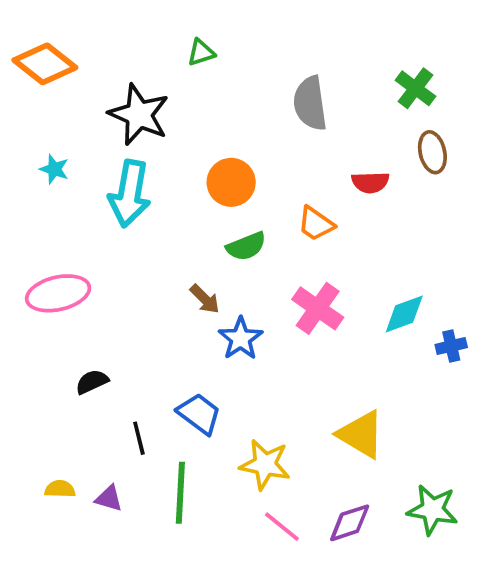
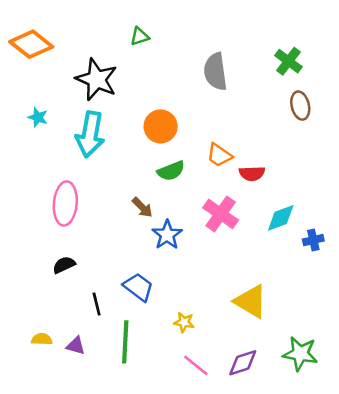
red semicircle: (370, 182) -> (252, 173), moved
pink ellipse: (58, 293) -> (65, 203), moved, turned -72
yellow star: (265, 465) -> (184, 322), size x0.6

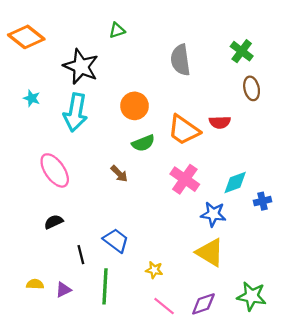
orange trapezoid: (219, 155) -> (184, 130), size x1.5
red semicircle: (252, 173) -> (220, 122), moved
pink ellipse: (65, 203) -> (55, 170), turned -40
blue star: (167, 235) -> (213, 214), moved, turned -30
purple triangle: (76, 346) -> (63, 290), turned -42

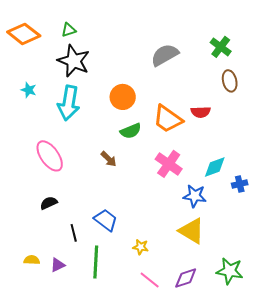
green triangle: (117, 30) -> (69, 30), moved
gray semicircle: (180, 60) -> (165, 55), turned 68

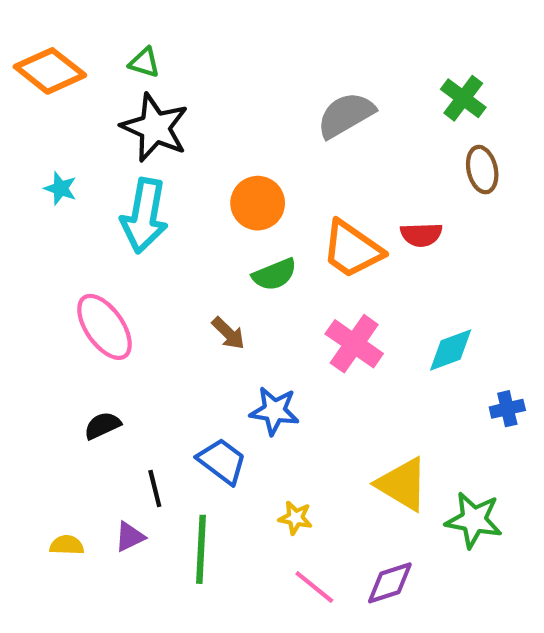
green triangle: (69, 30) -> (144, 63), turned 35
blue cross: (240, 184) -> (507, 409), moved
blue star: (195, 196) -> (274, 411), moved
purple triangle: (58, 265) -> (130, 537), moved
green star: (230, 271) -> (474, 520), moved

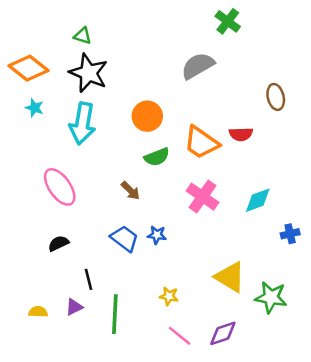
orange diamond: (50, 71) -> (28, 68), moved
green cross: (463, 98) -> (228, 21), moved
blue star: (274, 411) -> (157, 235), size x0.7
blue trapezoid: (222, 461) -> (124, 239), moved

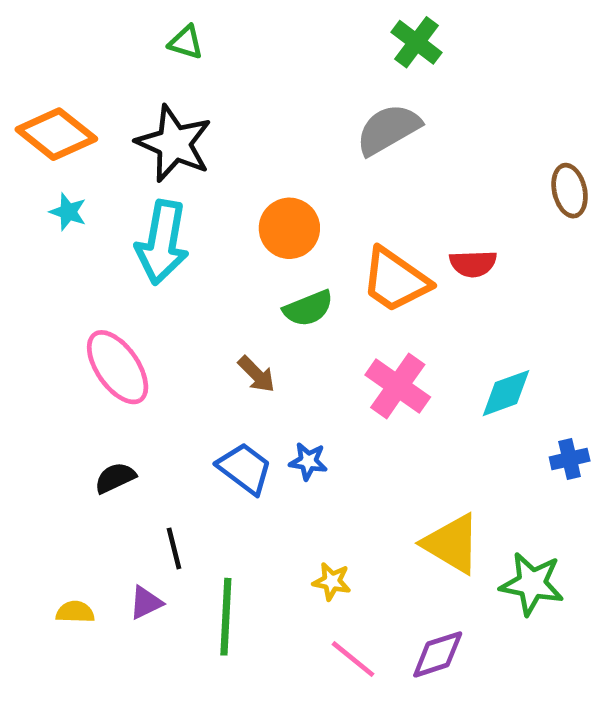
green cross: (228, 21) -> (417, 42), moved
green triangle: (82, 36) -> (186, 42), moved
brown ellipse: (276, 97) -> (570, 191), moved

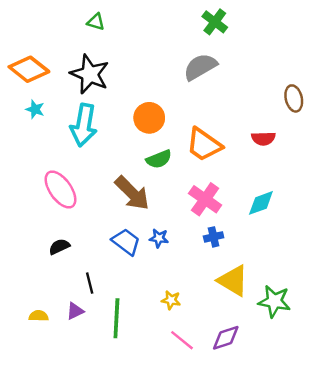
red semicircle: (473, 264) -> (263, 139), moved
brown arrow: (256, 374) -> (132, 193), size x1.8
blue cross: (570, 459) -> (214, 237), moved

